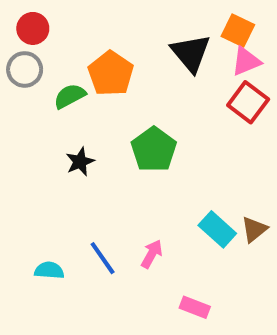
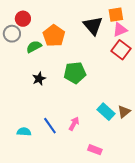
red circle: (33, 28) -> (23, 19), moved
orange square: (238, 30) -> (116, 15), turned -35
green pentagon: (154, 149) -> (75, 73), turned 30

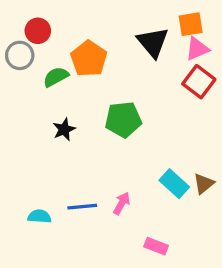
blue line: (50, 126) -> (82, 207), turned -60

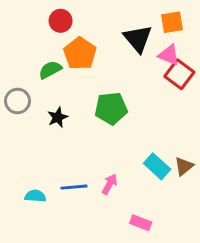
red circle: (38, 31) -> (61, 21), moved
pink triangle: (197, 49) -> (169, 55), moved, turned 45
gray circle: (20, 55) -> (18, 101), moved

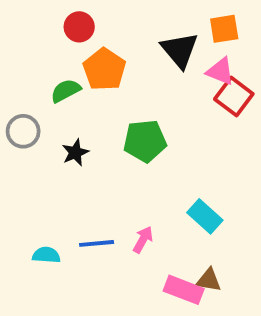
brown triangle: (184, 166) -> (209, 280), moved, turned 48
pink rectangle: (141, 223) -> (184, 290), size x1.4

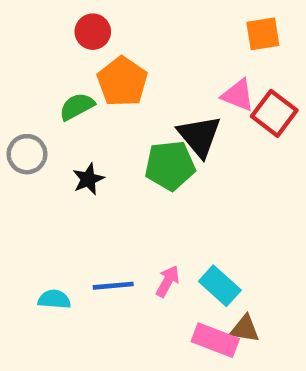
black triangle: (180, 50) -> (199, 136), moved
pink triangle: (220, 71) -> (238, 95), moved
cyan rectangle: (205, 216) -> (220, 286), moved

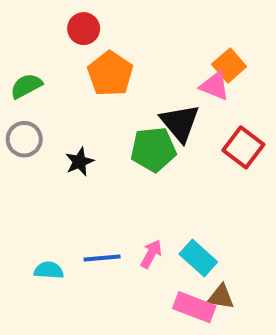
orange square: (263, 34) -> (229, 65), moved, turned -32
green semicircle: (77, 107) -> (26, 86), moved
red square: (274, 113) -> (243, 147), moved

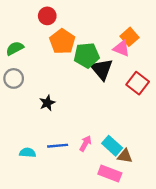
green pentagon: (153, 149) -> (87, 55), moved
black star: (80, 162) -> (47, 103), moved
brown triangle: (221, 297) -> (125, 156), moved

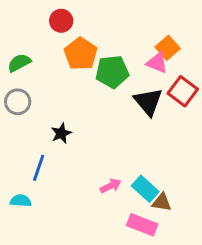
black triangle: (102, 69) -> (148, 102), moved
red square: (138, 83) -> (183, 91), moved
pink arrow: (85, 143) -> (111, 186), turned 35
blue line: (58, 146) -> (39, 168), moved, turned -66
cyan semicircle: (28, 153) -> (21, 201), moved

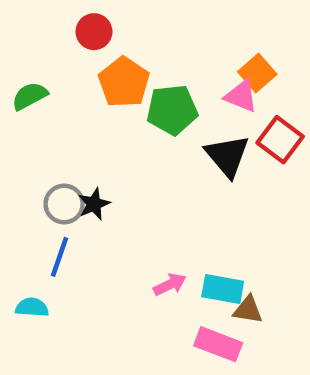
gray circle: (18, 102) -> (64, 204), moved
cyan rectangle: (145, 189) -> (223, 289), turned -32

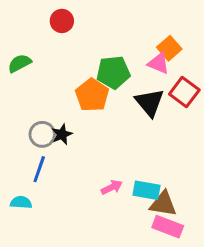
orange pentagon: (124, 82) -> (92, 95), moved
brown triangle: (248, 310) -> (163, 204), size x1.4
pink rectangle: (218, 344) -> (168, 227), moved

